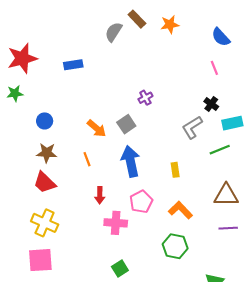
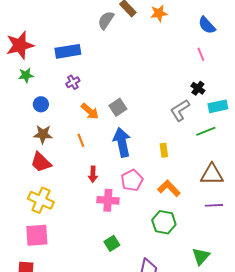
blue rectangle: (73, 65) -> (68, 51), size x1.4
green star: (15, 93) -> (26, 75), moved
purple cross: (145, 98) -> (73, 82), moved

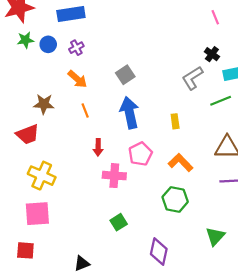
blue circle: (41, 104) -> (48, 44), moved
orange arrow: (90, 111) -> (77, 79), moved
red trapezoid: (41, 162) -> (28, 134), moved, turned -65

